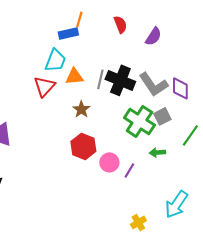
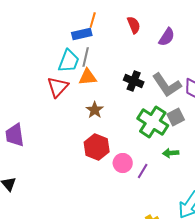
gray line: (100, 79) -> (86, 57), moved
black cross: (120, 80) -> (134, 81), size x0.7

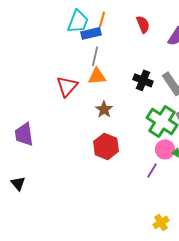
cyan trapezoid: (69, 61) -> (78, 21), moved
pink circle: (123, 163) -> (165, 149), moved

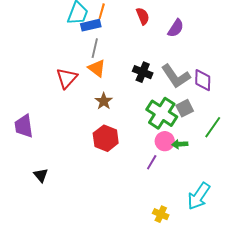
orange triangle: (97, 76) -> (97, 68), turned 42
black triangle: (18, 183) -> (41, 175), moved
yellow cross: (161, 222) -> (161, 214), turned -35

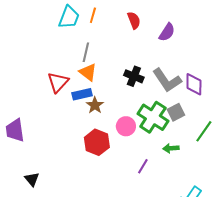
blue rectangle: (91, 25) -> (82, 94), moved
pink circle: (165, 141) -> (126, 126), moved

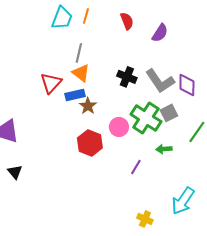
black triangle: (32, 179) -> (15, 172), moved

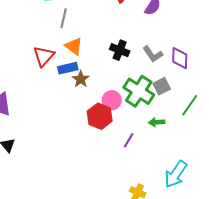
gray line: (79, 53) -> (64, 18), moved
gray L-shape: (160, 81) -> (153, 54), size x0.7
red hexagon: (90, 143) -> (100, 116), moved

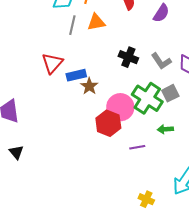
orange triangle: (74, 46) -> (96, 22), moved, turned -48
pink circle: (112, 100) -> (120, 107), size x1.4
purple line: (129, 140) -> (137, 147), turned 49

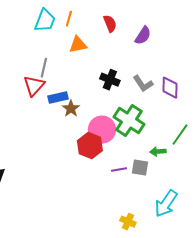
gray line: (72, 25) -> (44, 68), moved
gray square: (170, 93) -> (140, 168), moved, turned 36
green arrow: (165, 129) -> (158, 152), moved

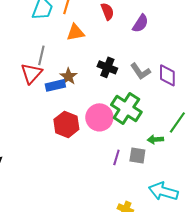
brown star: (71, 109) -> (68, 76), moved
red hexagon: (90, 146) -> (66, 124), moved
purple line: (119, 170) -> (116, 157), turned -63
cyan arrow: (166, 204) -> (163, 191), turned 72

